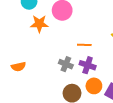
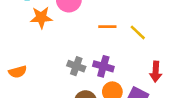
orange line: (84, 45) -> (107, 27), moved

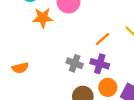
orange line: (107, 27) -> (103, 39), moved, turned -42

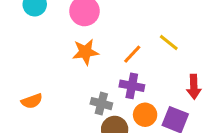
orange star: (43, 18) -> (85, 52), moved
gray cross: (75, 63) -> (101, 104), moved

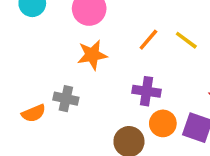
orange line: (132, 54) -> (148, 40), moved
gray cross: (101, 104) -> (66, 99), moved

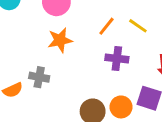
purple cross: (146, 91) -> (117, 59), moved
orange circle: (163, 123) -> (121, 107), moved

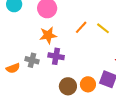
purple cross: (117, 59) -> (56, 56), moved

